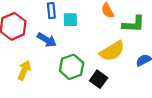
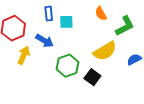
green L-shape: (133, 24) -> (125, 26), turned -30
yellow arrow: (24, 70) -> (24, 55), moved

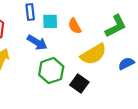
orange semicircle: (101, 14) -> (75, 26), moved
blue arrow: (45, 41) -> (37, 42), moved

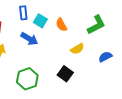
cyan square: (50, 21) -> (40, 21), turned 32
yellow semicircle: (93, 54) -> (77, 49), size x0.6
green hexagon: (51, 71) -> (27, 79), moved

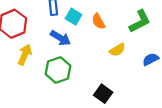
black square: (65, 74) -> (103, 94), moved
green hexagon: (27, 79) -> (58, 70), moved

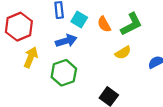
green L-shape: (140, 21) -> (131, 24), moved
blue arrow: (60, 38) -> (66, 41), turned -48

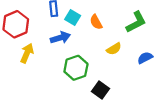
green L-shape: (131, 24) -> (136, 22), moved
green hexagon: (64, 73) -> (76, 68), moved

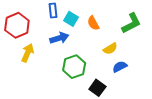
blue semicircle: (145, 58) -> (120, 67), moved

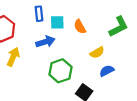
cyan square: (71, 19) -> (57, 22), turned -32

